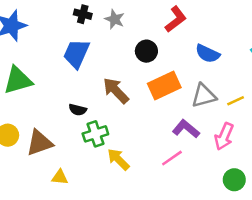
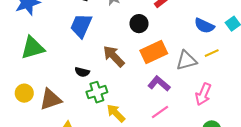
blue semicircle: (208, 54) -> (204, 26), moved
yellow line: (236, 101) -> (212, 53), moved
purple L-shape: (186, 129) -> (159, 84), moved

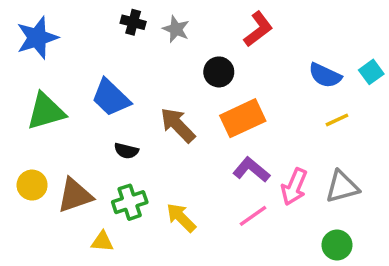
blue trapezoid: (81, 26) -> (111, 98), moved, turned -70
gray triangle: (186, 60) -> (342, 187), moved
green cross: (97, 92) -> (130, 202), moved
pink arrow: (203, 94) -> (294, 187), moved

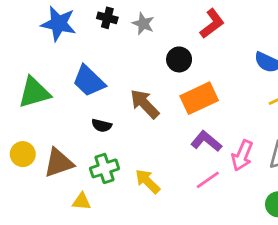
blue star: (37, 38) -> (59, 24), moved, turned 30

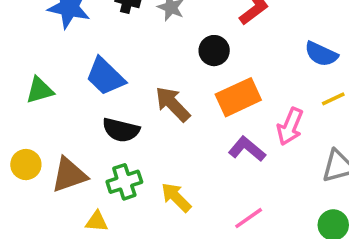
green triangle: (34, 92) -> (40, 90), size x0.7
black semicircle: (102, 125) -> (121, 130), size x1.5
pink arrow: (242, 156) -> (290, 127), moved
pink line: (208, 180) -> (249, 218), moved

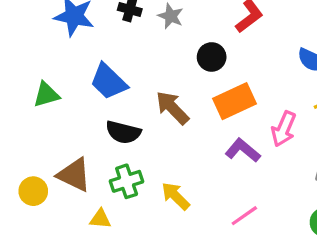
yellow circle: (26, 165) -> (33, 191), moved
brown triangle: (69, 175) -> (74, 175), turned 45

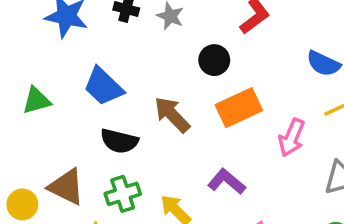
purple L-shape: (243, 150) -> (227, 182), moved

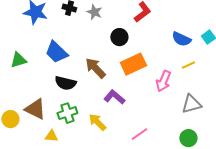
purple L-shape: (227, 182) -> (114, 97), moved

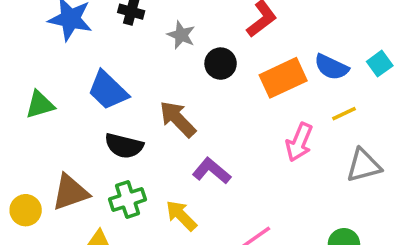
gray star: (94, 12) -> (181, 35), moved
orange rectangle: (133, 64) -> (283, 78), moved
gray triangle: (191, 104) -> (364, 165), moved
brown triangle: (35, 109) -> (70, 192), turned -45

